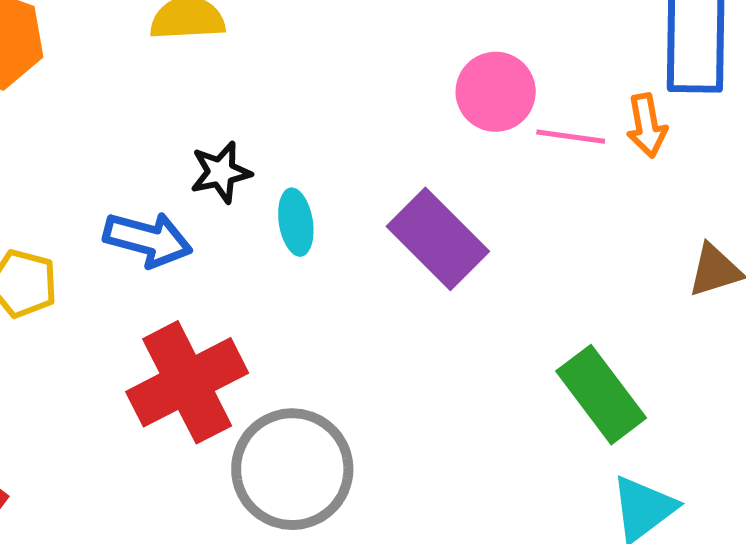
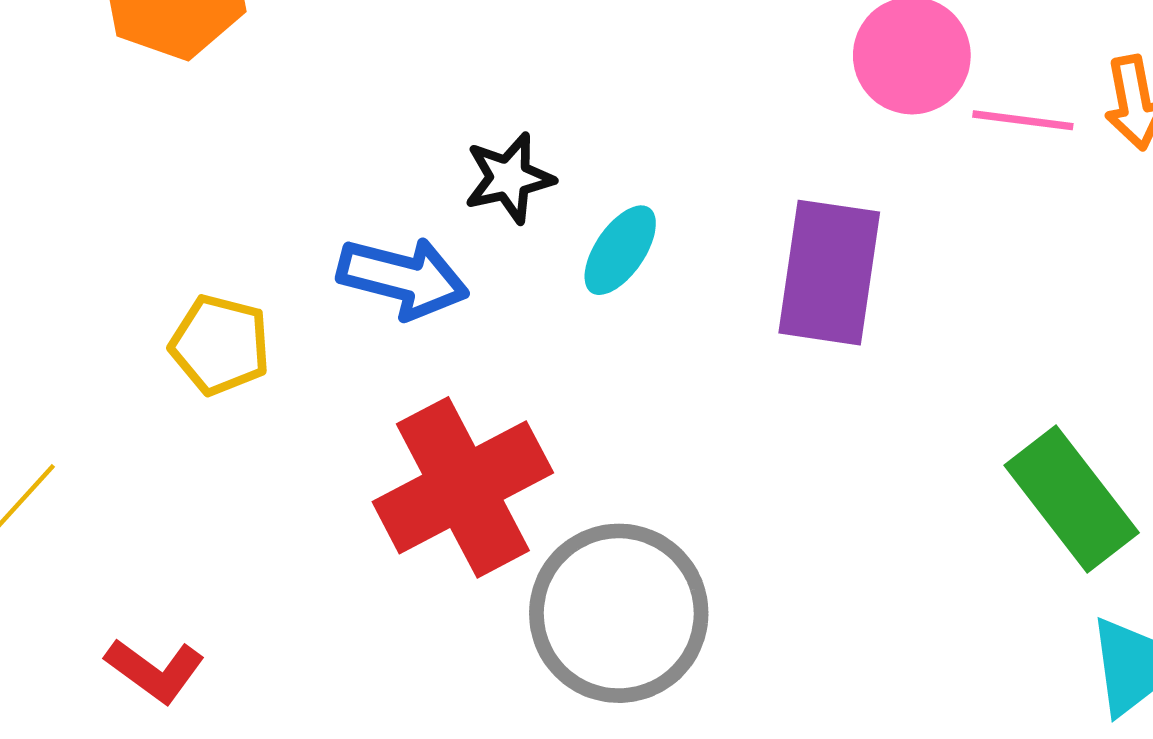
cyan ellipse: (296, 222) -> (620, 250), turned 44
purple rectangle: (438, 239) -> (829, 273), turned 54

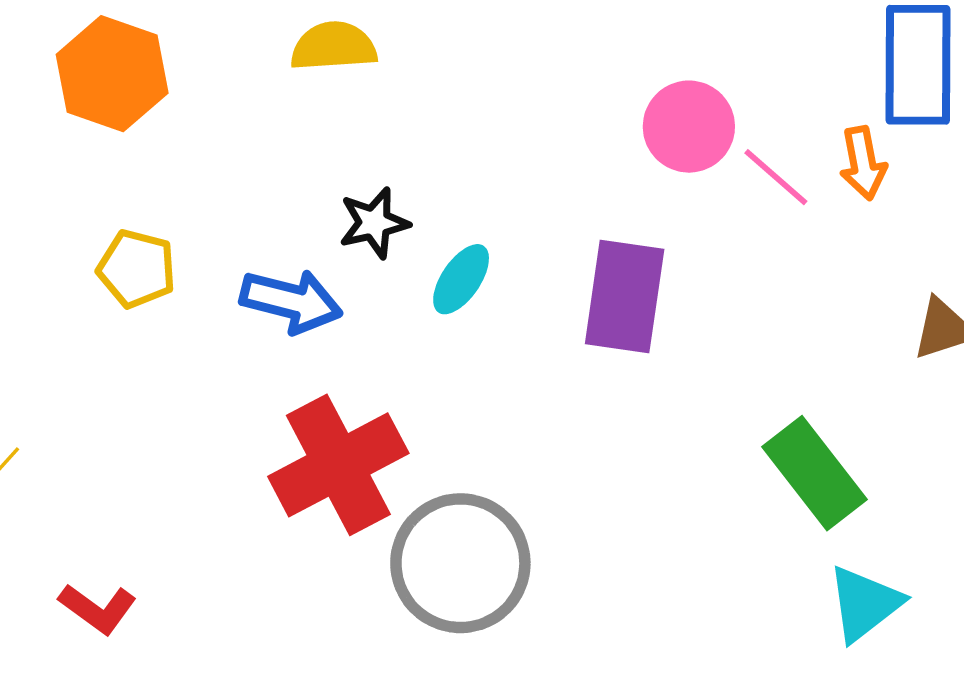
pink line: (1023, 120) -> (776, 177), turned 34
yellow pentagon: (220, 345) -> (137, 269), moved

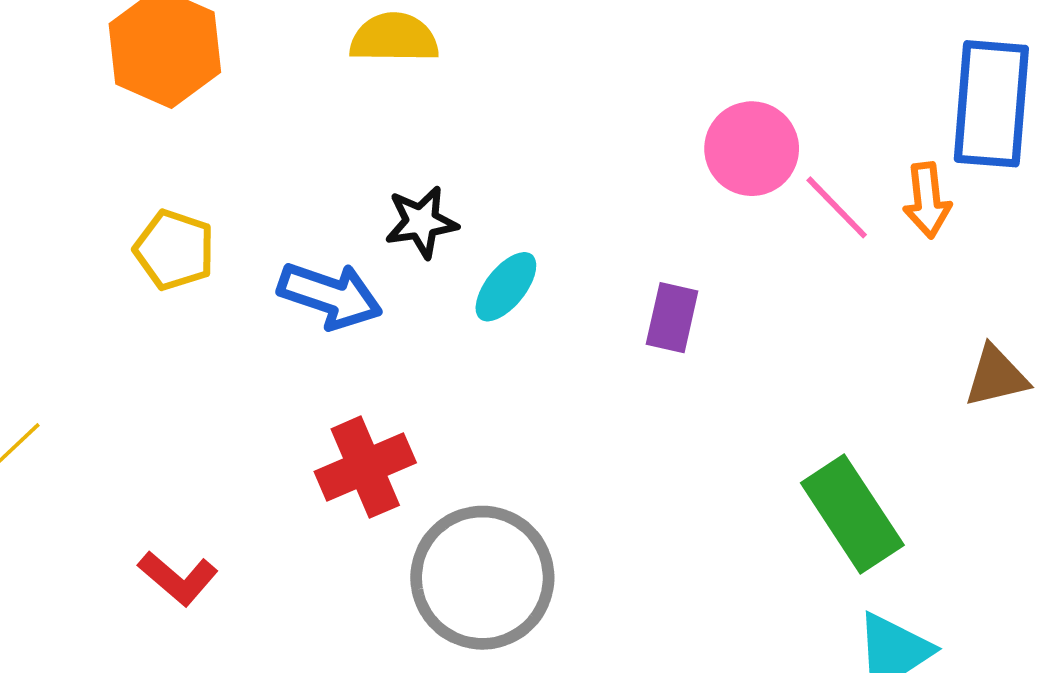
purple rectangle: (625, 296) -> (672, 318), size x0.6
red cross: (338, 465) -> (365, 467), size x0.7
red L-shape: (98, 609) -> (178, 578), moved

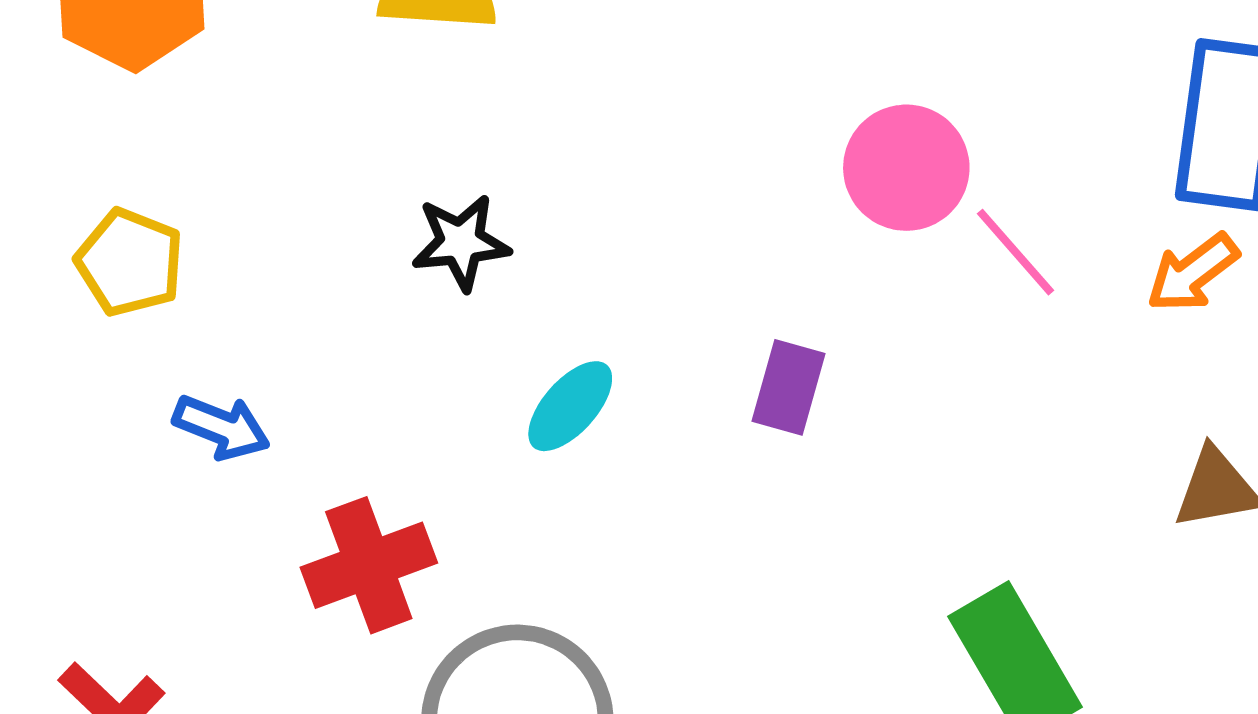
orange arrow: (927, 200) -> (1193, 273), moved, turned 56
cyan ellipse: (506, 287) -> (570, 406), moved
blue arrow: (330, 295) -> (221, 427), moved, size x0.7

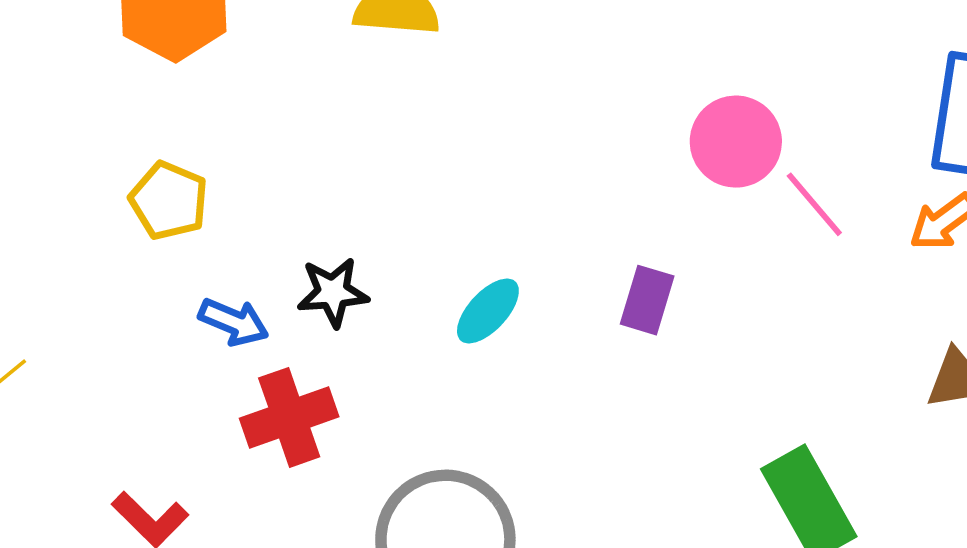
black star: (461, 242) -> (333, 292), moved
red cross: (369, 565) -> (289, 417), moved

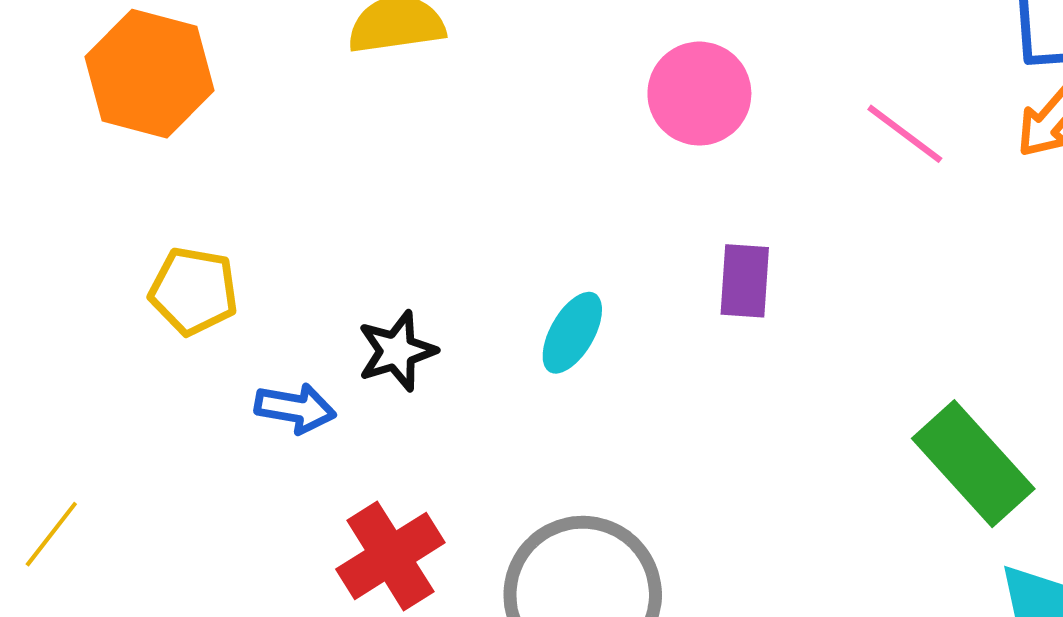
pink circle: (736, 142) -> (699, 94), moved
red cross: (289, 417) -> (390, 556), moved

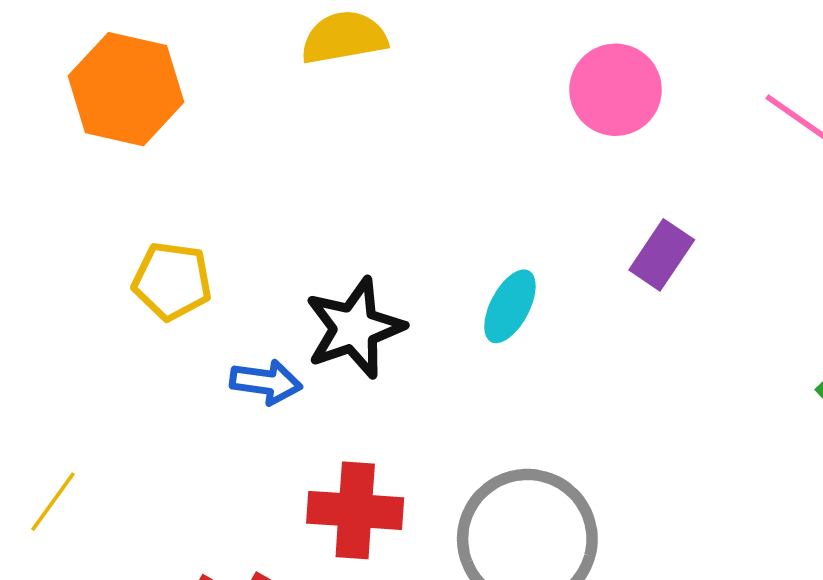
purple rectangle: (745, 281) -> (662, 255), turned 32
black star: (397, 351) -> (355, 328), size x1.4
red cross: (390, 556) -> (355, 510), turned 38

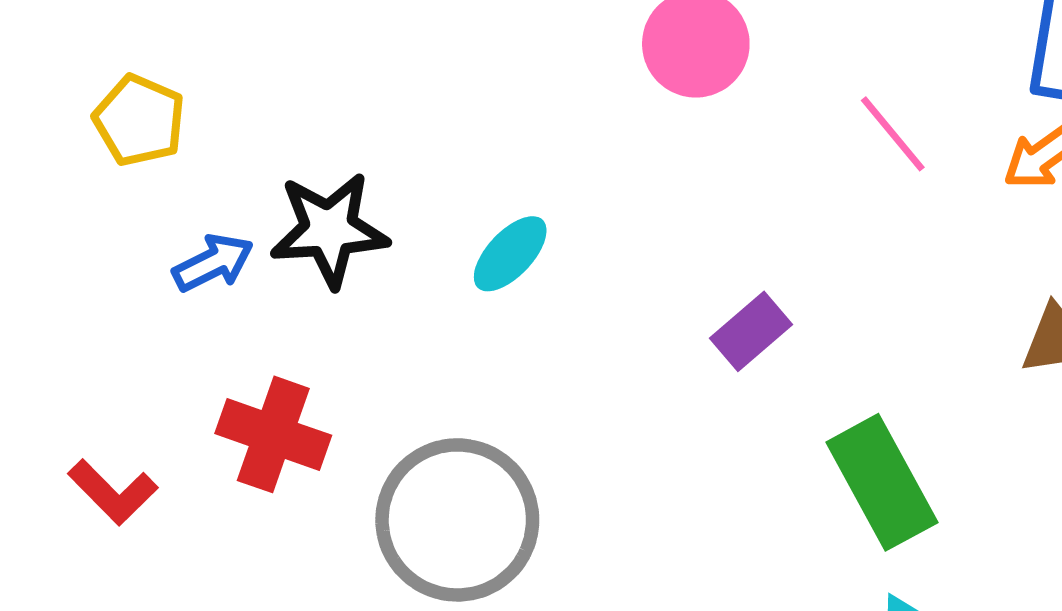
purple rectangle: (662, 255) -> (751, 331), moved
blue arrow: (266, 382) -> (213, 263), turned -50

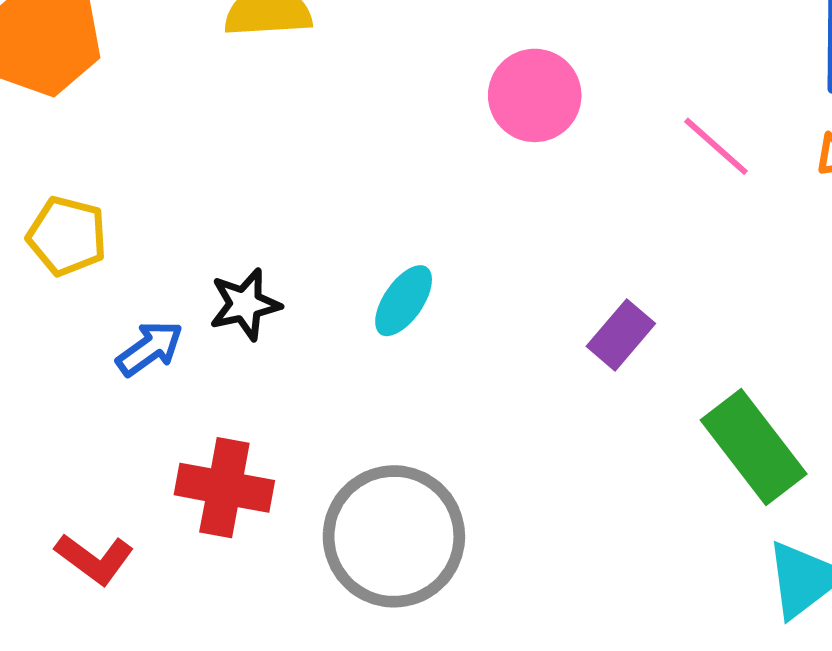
black star: (329, 230) -> (245, 304), size x0.7

